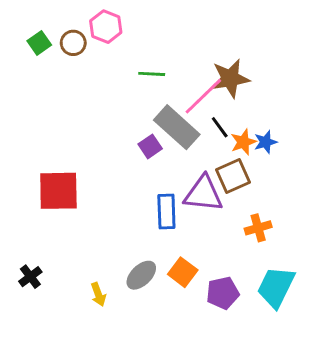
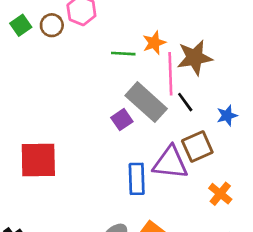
pink line: (203, 96) -> (170, 74), turned -48
orange star: (243, 142) -> (154, 43), moved
orange cross: (258, 228) -> (220, 194), turned -35

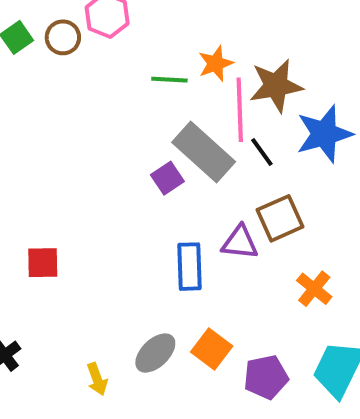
blue star: (227, 116) -> (324, 134), moved, size x1.8
red square: (38, 160) -> (43, 263), moved, size x0.6
purple triangle: (170, 163) -> (240, 242), size x0.7

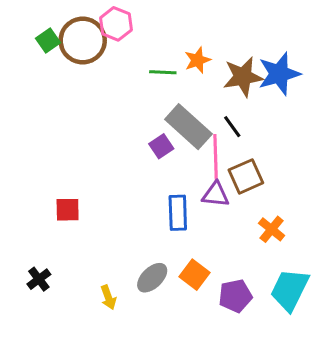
brown circle: (63, 37) -> (83, 40), size x1.8
pink line: (240, 110) -> (216, 158), moved
blue star: (324, 134) -> (279, 74), moved

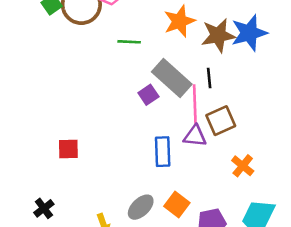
orange star: (198, 60) -> (179, 21), size x1.4
green line: (163, 72) -> (129, 42), moved
black line: (232, 127) -> (209, 78), turned 30

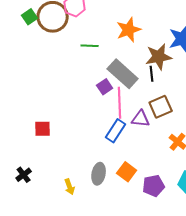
brown star: (218, 35) -> (159, 57), moved
pink line: (195, 105) -> (120, 103), moved
blue rectangle: (163, 152) -> (116, 131), turned 35
gray ellipse: (141, 207) -> (99, 174), turned -35

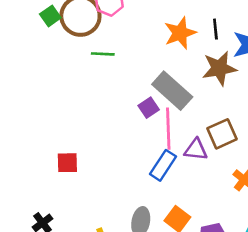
green line: (90, 46) -> (103, 54), moved
black line: (152, 74) -> (215, 29), moved

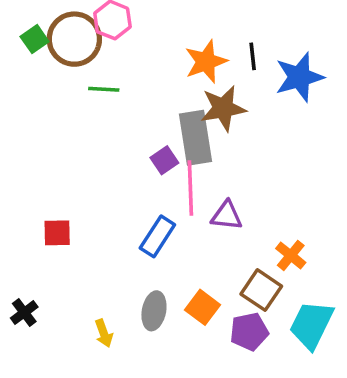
brown star: (219, 68) -> (223, 108), moved
gray rectangle: (172, 91) -> (196, 138), turned 39
brown square: (222, 134) -> (261, 290), moved, turned -32
blue rectangle: (163, 165) -> (157, 236), moved

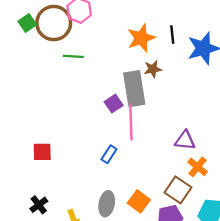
brown star: (223, 108) -> (153, 69), size x0.6
purple triangle: (227, 216) -> (185, 140), moved
blue rectangle: (157, 236) -> (109, 154), size x0.7
black cross: (24, 313) -> (39, 205), moved

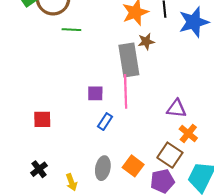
purple square: (114, 104) -> (95, 93), moved, turned 35

